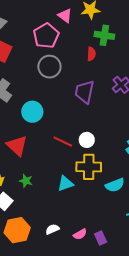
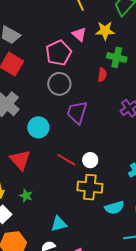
purple trapezoid: (84, 92) -> (77, 112), moved
cyan triangle: (65, 184) -> (59, 224), moved

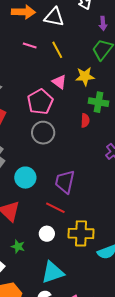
purple trapezoid: (77, 112) -> (65, 182), moved
white circle: (90, 160) -> (47, 234), moved
cyan triangle: (59, 224) -> (53, 272), size x1.4

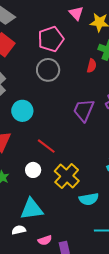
pink triangle: (59, 82) -> (76, 13), moved
purple trapezoid: (65, 182) -> (84, 110), moved
yellow cross: (81, 233) -> (67, 176), turned 30

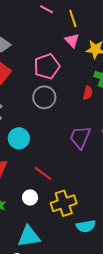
yellow cross: (67, 176) -> (64, 203), turned 30

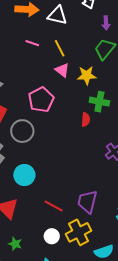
gray circle: (44, 97) -> (22, 131), moved
purple trapezoid: (80, 137) -> (87, 202), moved
white circle: (30, 197) -> (52, 236), moved

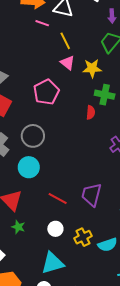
pink line: (32, 43) -> (42, 23), moved
gray circle: (22, 131) -> (33, 136), moved
yellow cross: (79, 232) -> (83, 237), moved, size x0.7
green star: (15, 244) -> (18, 227), moved

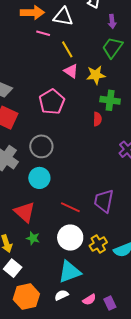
white circle: (55, 229) -> (70, 238), size x1.6

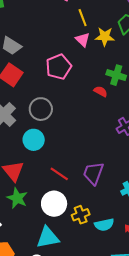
yellow star: (96, 75) -> (105, 37), moved
red semicircle: (97, 119) -> (101, 91), turned -72
green star: (33, 238) -> (17, 198), size x1.5

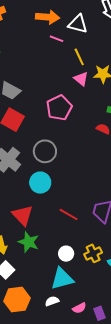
white circle: (54, 204) -> (66, 254), moved, size x0.6

